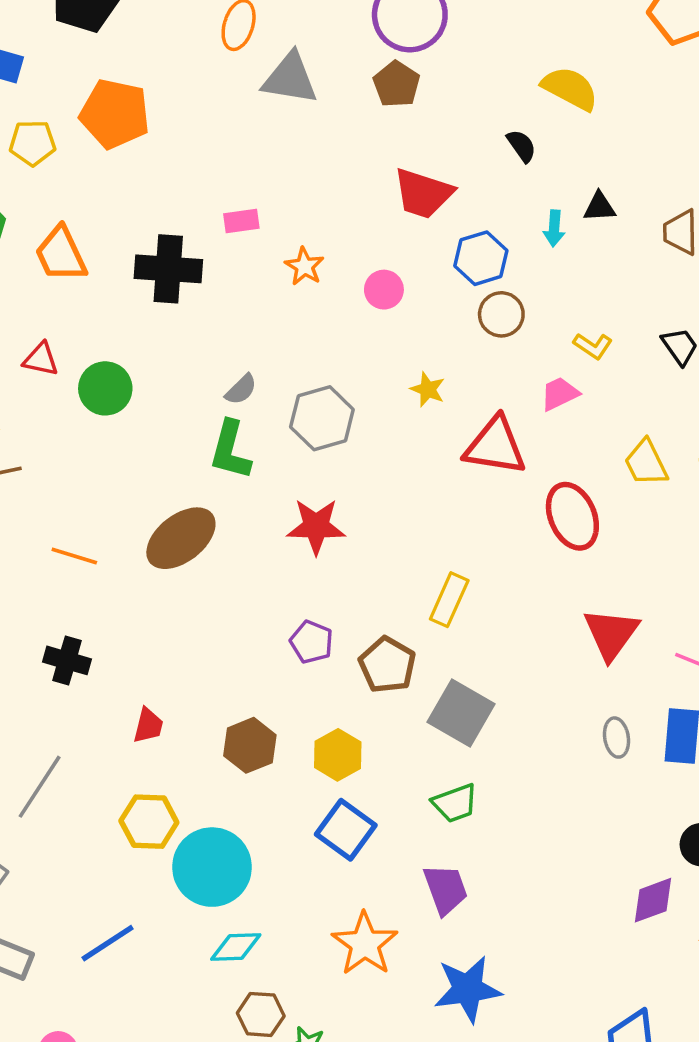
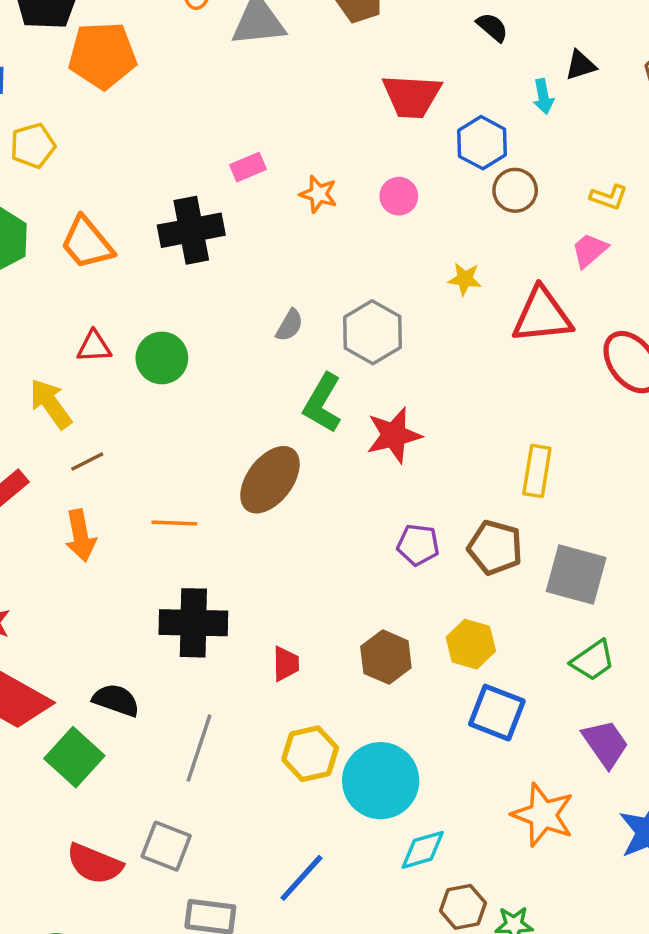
orange pentagon: (115, 114) -> (102, 55), moved
green L-shape: (230, 450) -> (323, 403), moved, turned 30
black cross: (67, 660) -> (193, 623), size x1.5

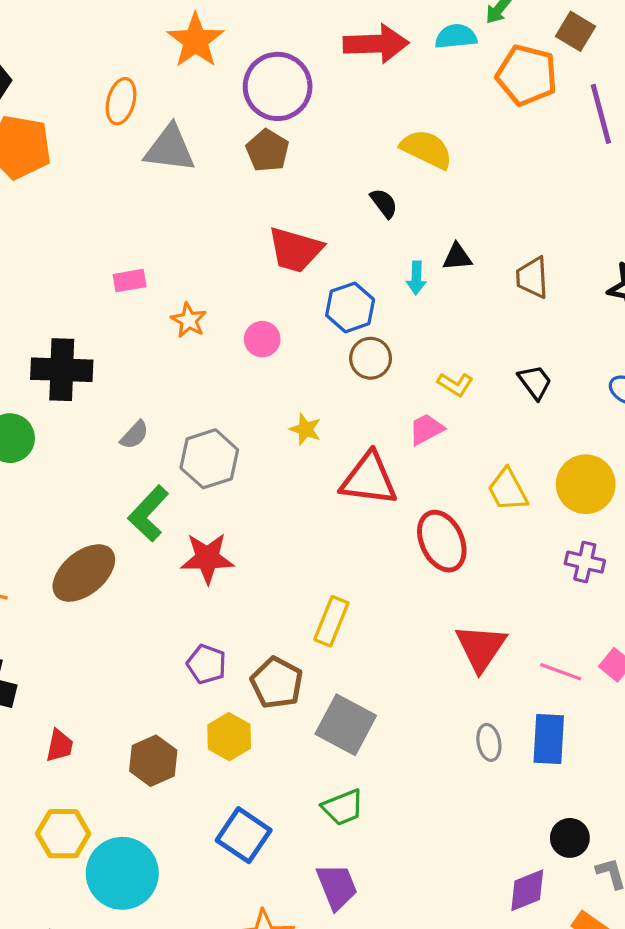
black cross: (191, 230) -> (62, 370), moved
yellow hexagon: (471, 644) -> (229, 737), moved

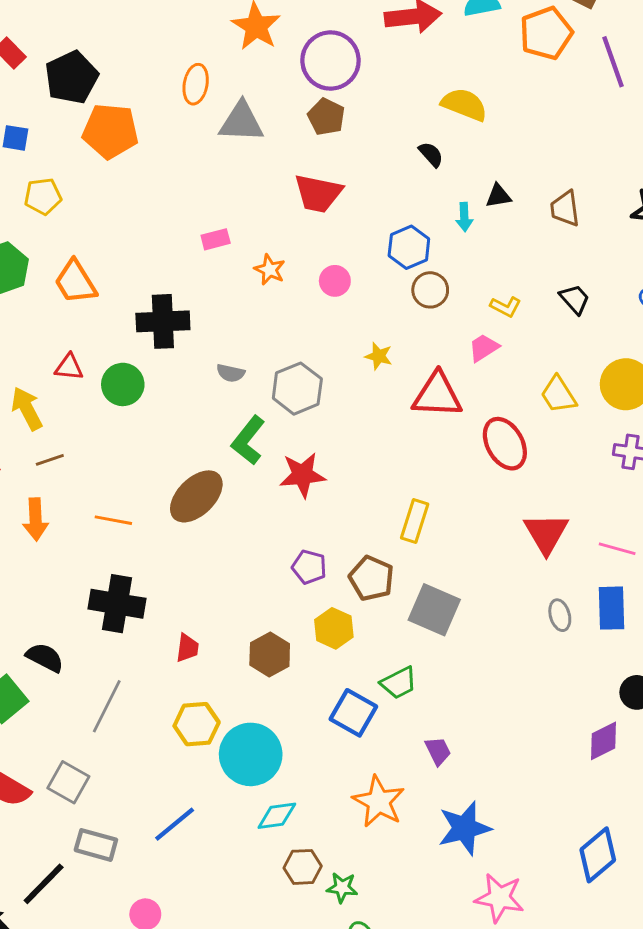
orange pentagon: (527, 75) -> (546, 33), turned -30
red trapezoid: (295, 250) -> (318, 193), moved
gray semicircle: (134, 435) -> (231, 373), turned 64
green trapezoid: (343, 807) -> (399, 683), moved
purple trapezoid: (337, 887) -> (438, 751), size x0.7

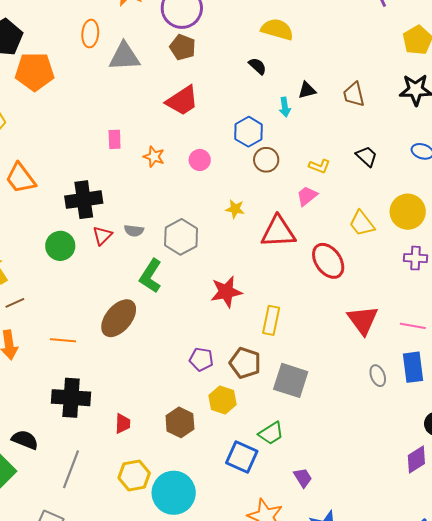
red trapezoid: (318, 193) -> (182, 101), turned -39
pink rectangle: (216, 239) -> (115, 139), turned -72
red triangle: (69, 367) -> (102, 236), moved, turned -45
red star: (302, 475) -> (226, 292), moved

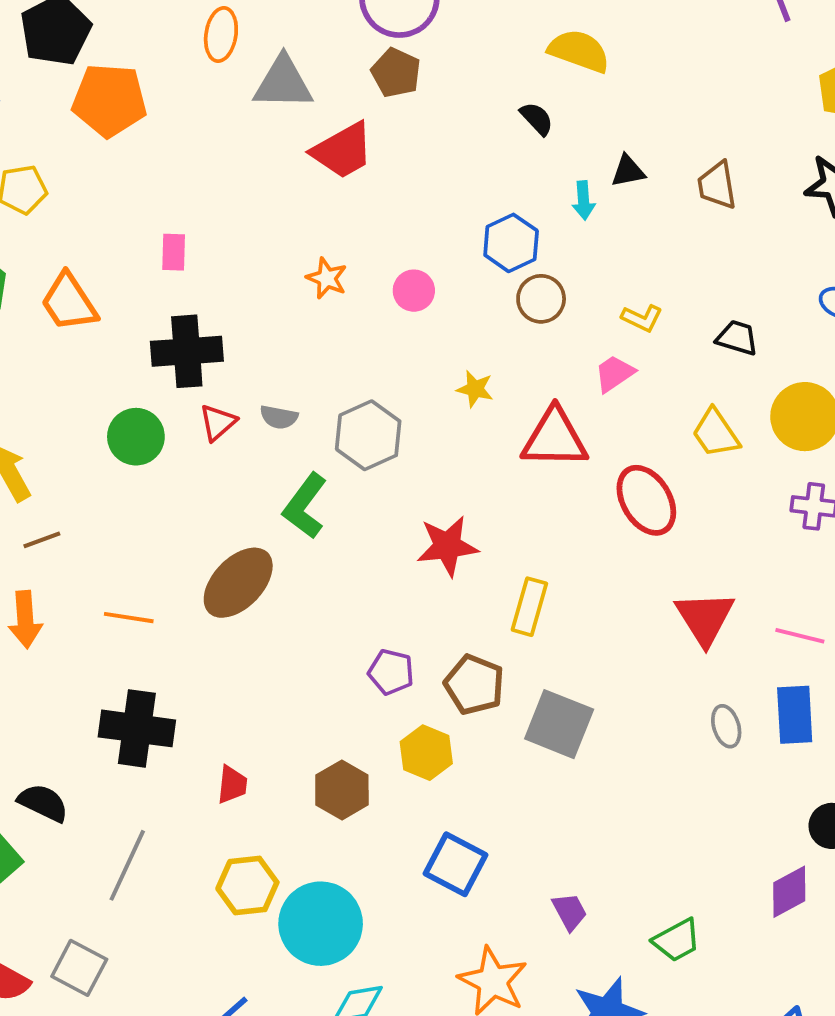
red trapezoid: (182, 101) -> (343, 151), moved
pink rectangle: (115, 139) -> (174, 252), moved
black trapezoid: (367, 156) -> (737, 338), moved, turned -30
green trapezoid: (271, 433) -> (677, 940), moved

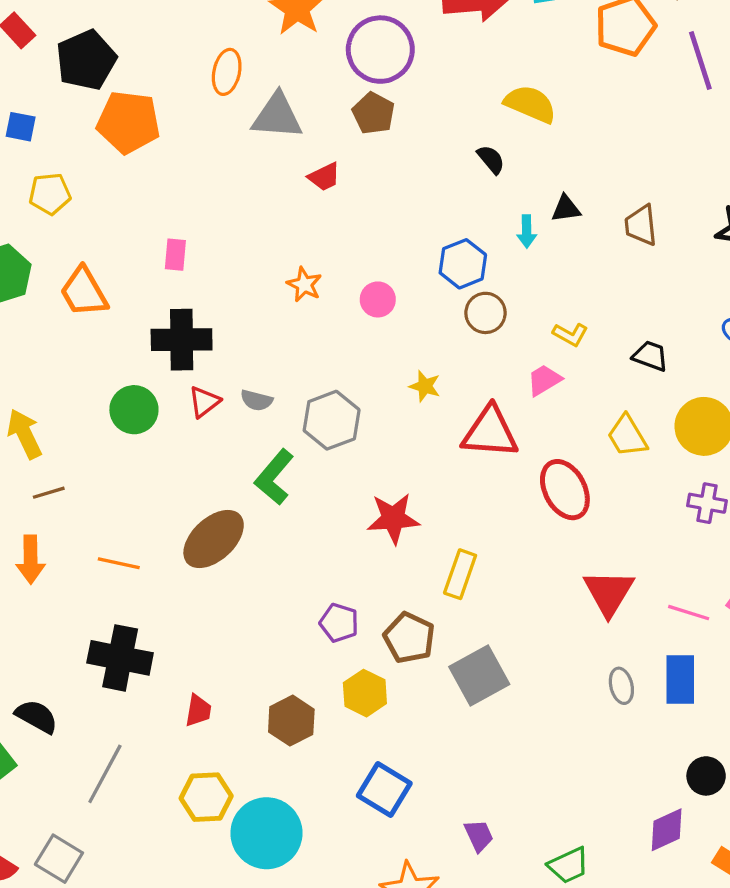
red trapezoid: (343, 151) -> (324, 177), size x0.6
gray square: (559, 724) -> (479, 676), turned 36

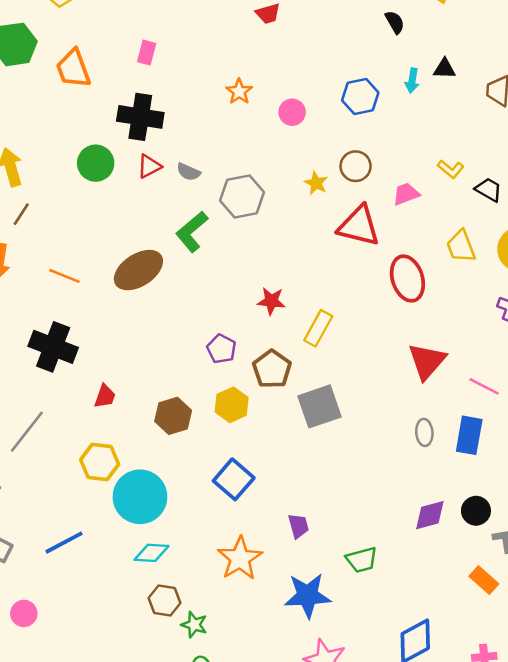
brown circle: (486, 313) -> (356, 166), moved
yellow L-shape: (570, 334) -> (451, 169), moved
brown line: (49, 493) -> (21, 214), turned -50
red star: (393, 518) -> (271, 301), moved, size x0.7
purple diamond: (667, 830) -> (430, 515), moved

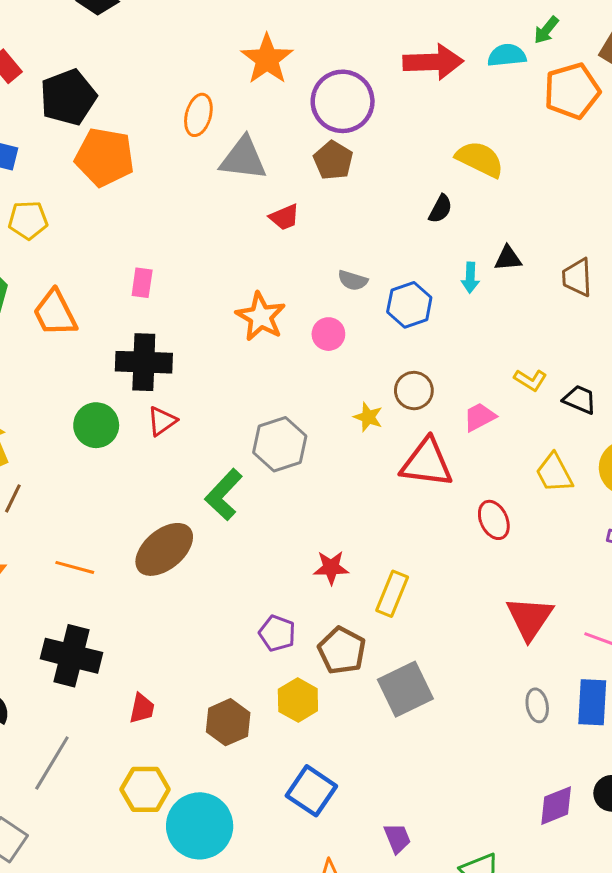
black semicircle: (395, 22) -> (440, 209), turned 65
orange star: (239, 92) -> (261, 317), size x1.5
gray semicircle: (188, 172) -> (353, 280), moved
red ellipse: (407, 278) -> (494, 520), size x0.7

